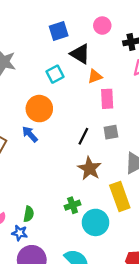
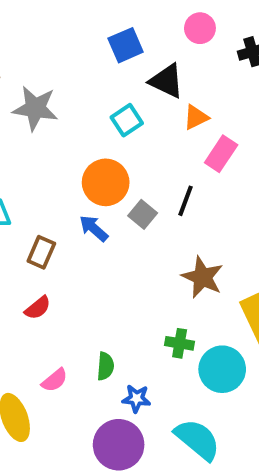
pink rectangle: (107, 99) -> (221, 154), turned 42
gray square: (111, 132) -> (143, 214), moved, turned -35
black line: (83, 136) -> (185, 201), moved
green cross: (73, 205) -> (180, 343), turned 35
blue star: (20, 233) -> (136, 399), moved

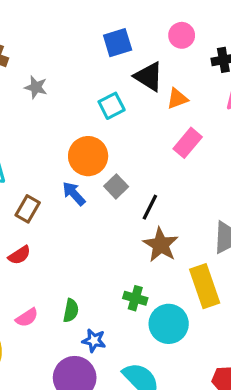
gray star: (35, 108) -> (36, 87), size x0.6
orange triangle: (196, 117) -> (177, 99), moved
black line: (185, 201) -> (150, 207), moved

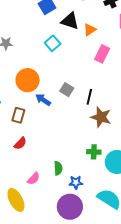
orange circle: (88, 156) -> (28, 80), moved

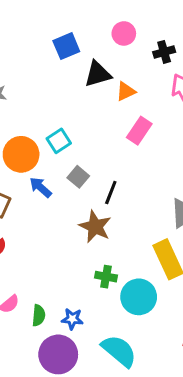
black triangle: (70, 21) -> (98, 74), turned -42
cyan square: (53, 43) -> (59, 141), moved
brown star: (101, 117) -> (95, 227), moved
green semicircle: (58, 168) -> (39, 315), moved

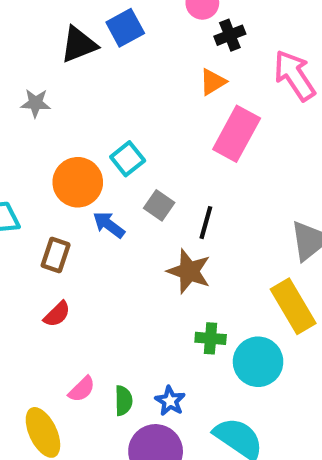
black cross: (164, 52) -> (230, 35), moved
black triangle: (98, 74) -> (79, 44), moved
pink rectangle: (139, 131) -> (237, 134), size x1.4
blue star: (72, 319) -> (170, 401), turned 30

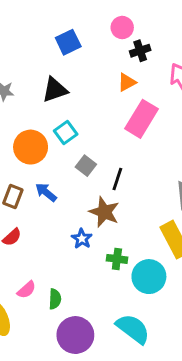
black triangle: (79, 44) -> (55, 90), moved
blue arrow: (109, 225) -> (46, 192), moved
blue star: (170, 401) -> (82, 239), moved

